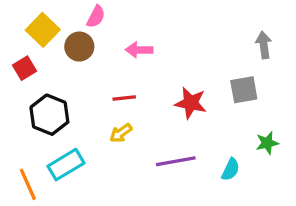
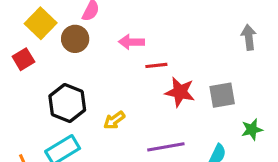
gray square: (244, 90) -> (222, 95), moved
red line: (124, 98) -> (156, 65), moved
black hexagon: (49, 115) -> (67, 103), moved

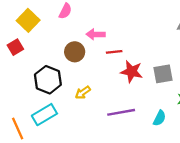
brown circle: (75, 39) -> (75, 52), moved

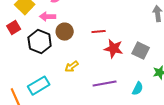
pink arrow: (96, 34) -> (48, 17), moved
gray square: (163, 74) -> (141, 51), turned 36
black hexagon: (48, 80) -> (40, 42), moved

